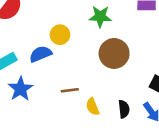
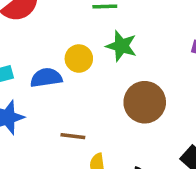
green star: (100, 17) -> (121, 46), moved

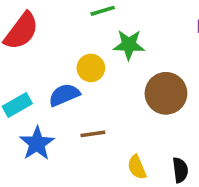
brown line: (73, 136) -> (93, 134), moved

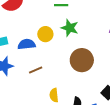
brown line: (93, 134) -> (36, 70), turned -32

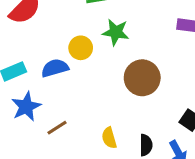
brown line: (36, 70) -> (57, 128), moved

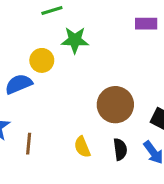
brown circle: (142, 78) -> (115, 105), moved
brown line: (57, 128) -> (29, 144), turned -45

